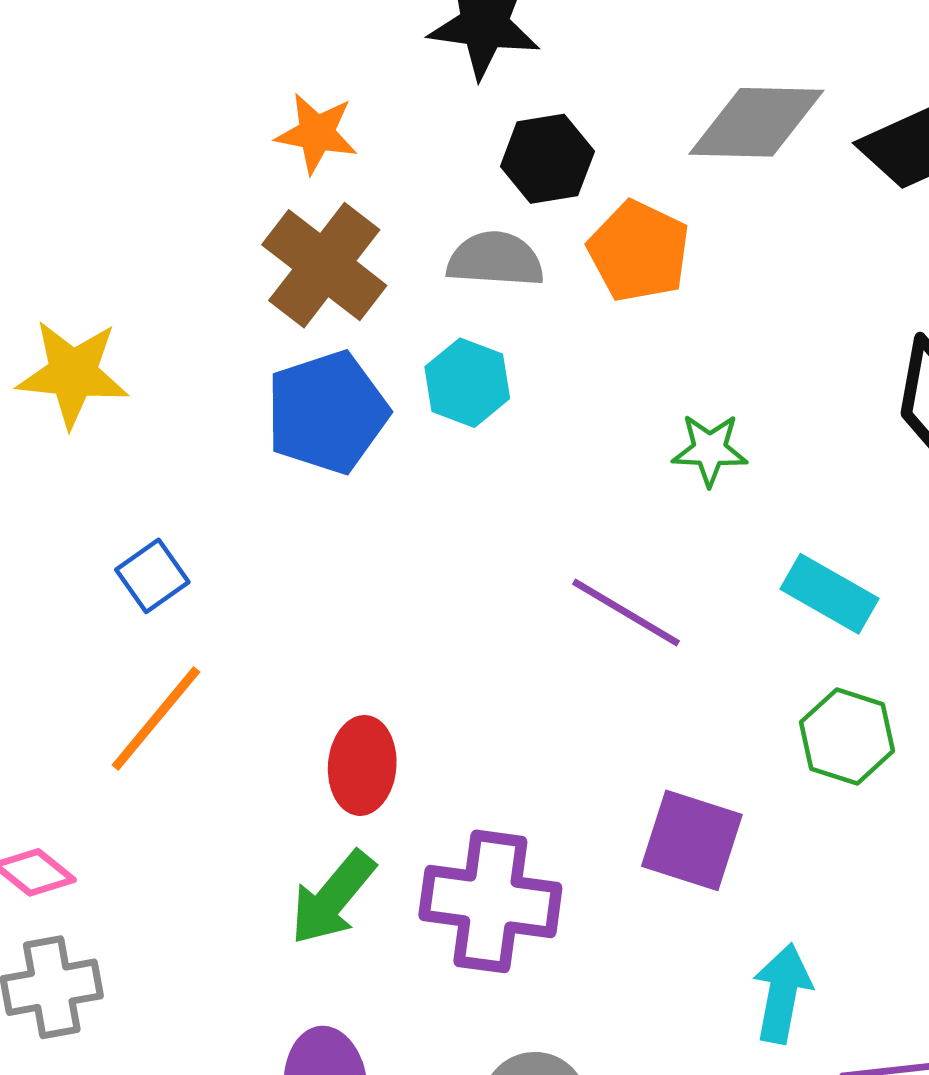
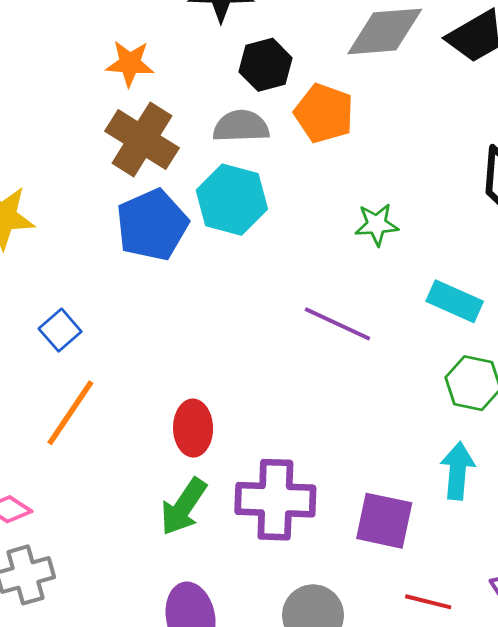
cyan hexagon: (467, 383) -> (232, 200), size x1.4
purple square: (692, 840) -> (384, 521), moved
cyan arrow: (782, 993) -> (458, 471), moved

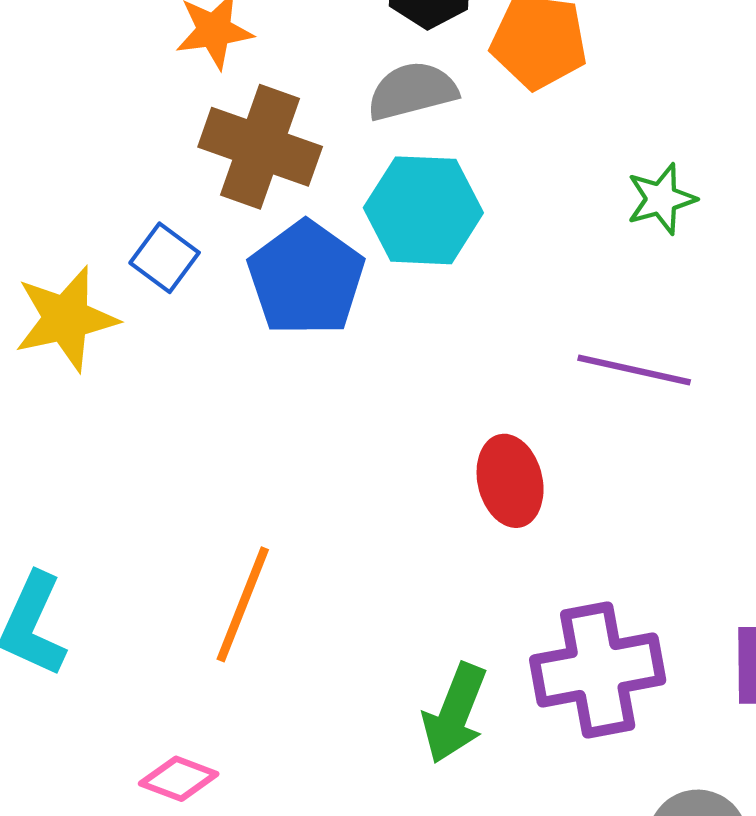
blue square: (60, 330) -> (165, 258), moved
red ellipse: (193, 428) -> (510, 481), moved

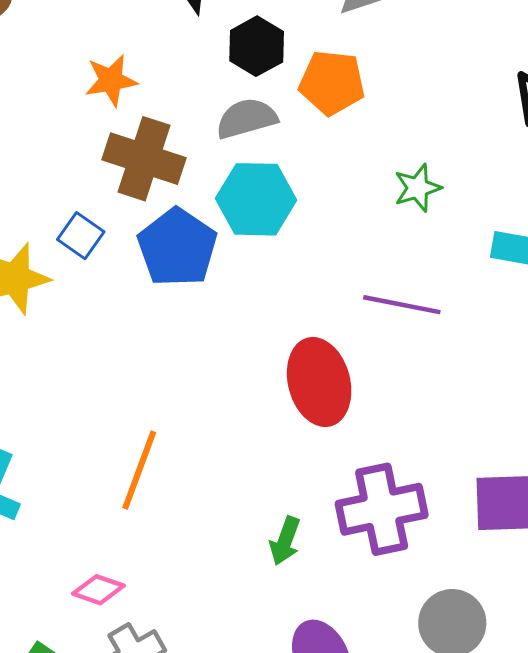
red ellipse: (510, 481) -> (319, 382), size x1.4
green arrow: (455, 713) -> (285, 541), size x0.7

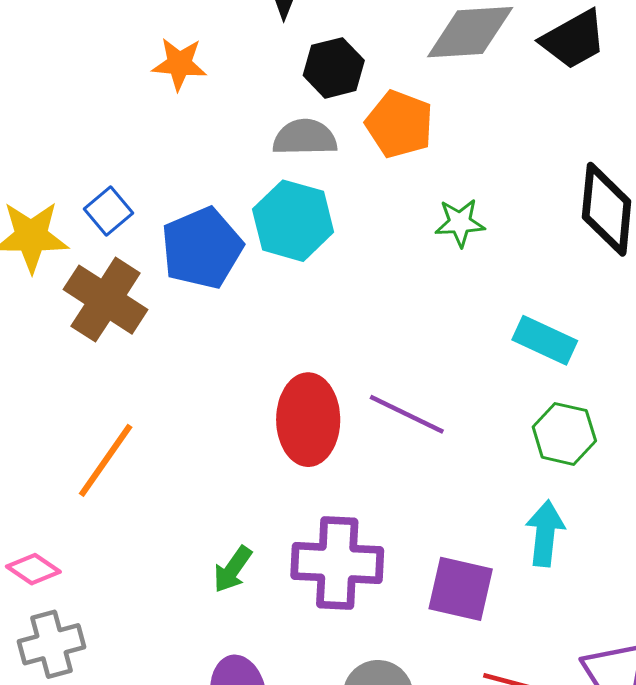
brown cross: (144, 159) -> (106, 300), moved
green star: (418, 188) -> (460, 223), moved
purple line: (402, 305) -> (407, 414), moved

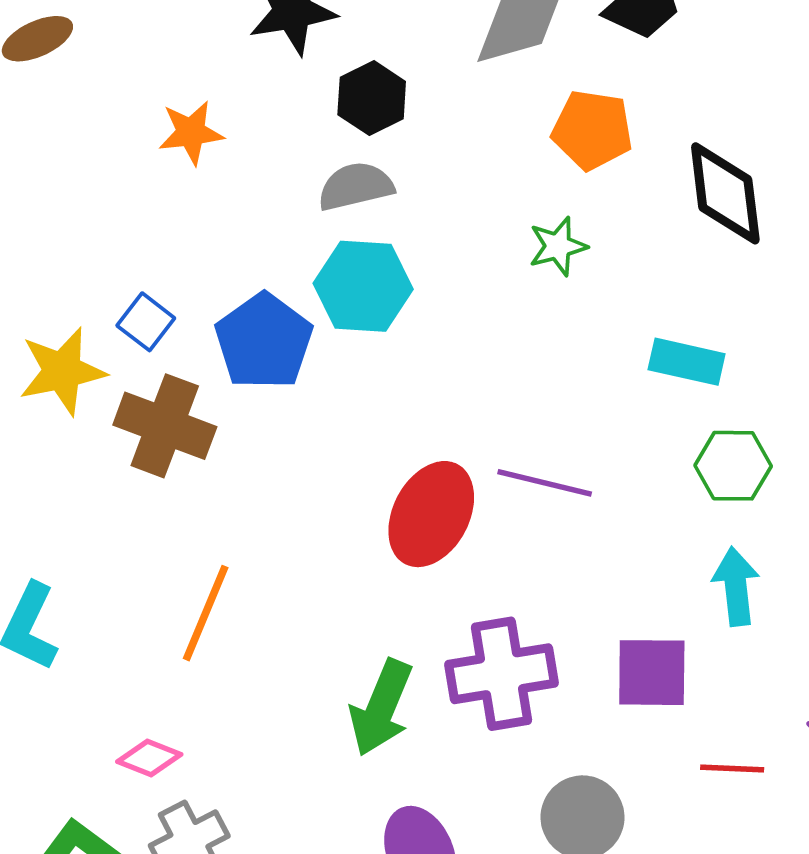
orange pentagon: (399, 124) -> (592, 130), moved
red ellipse: (308, 420) -> (431, 514), turned 40
green arrow: (233, 569) -> (381, 708), size x1.6

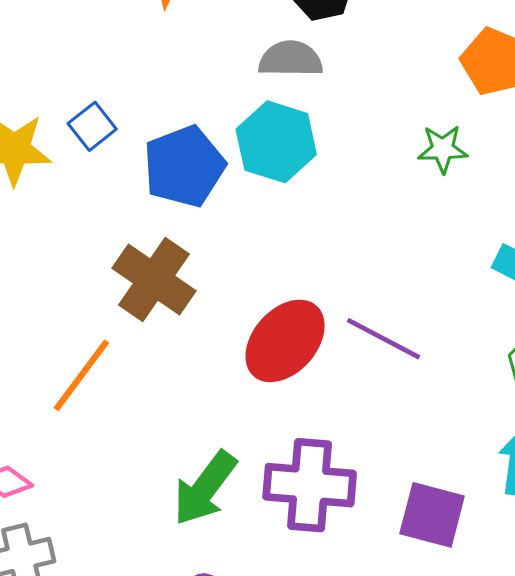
brown cross: (165, 426) -> (154, 279), moved

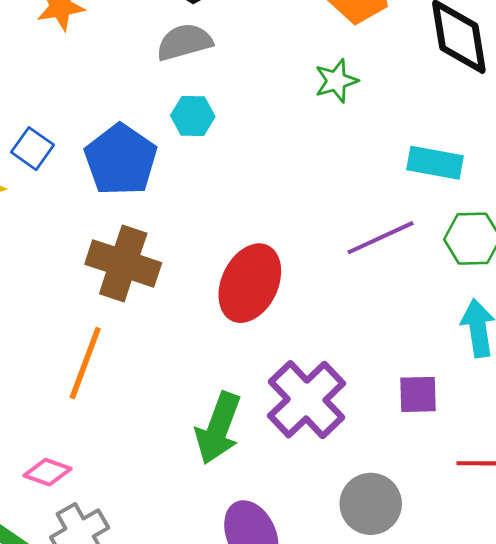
cyan hexagon: (276, 142) -> (193, 116), size x0.6
purple line: (384, 339) -> (381, 238), moved, turned -36
purple cross: (310, 485) -> (307, 400), turned -32
purple square: (432, 515) -> (418, 394), size x0.7

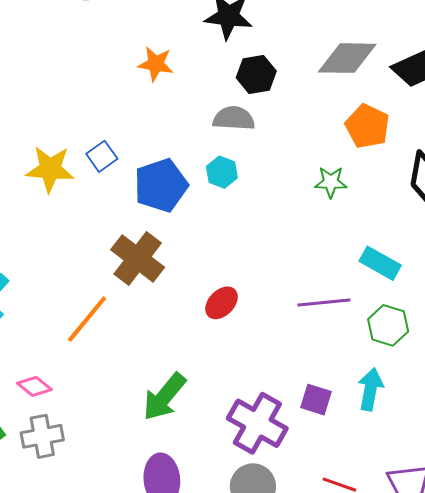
red ellipse: (250, 283) -> (222, 303), size x0.6
purple square: (418, 394) -> (316, 400), moved
purple cross: (307, 400) -> (257, 423), moved, turned -36

